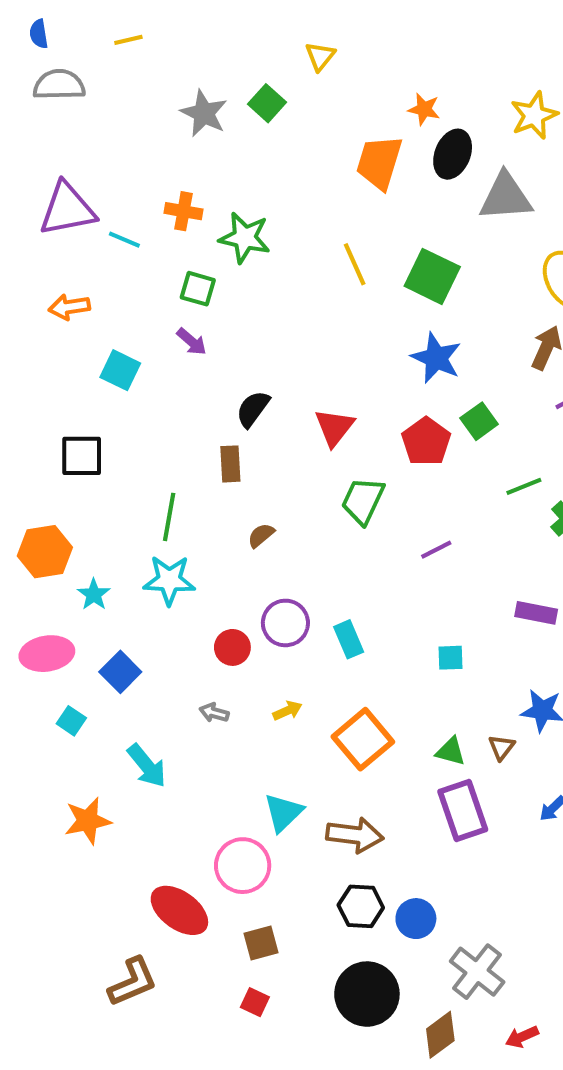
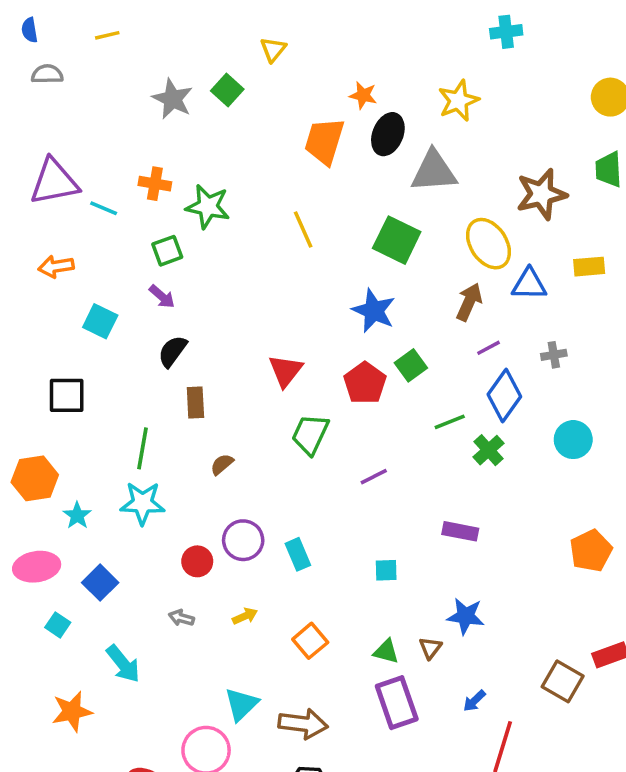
gray semicircle: (59, 85) -> (47, 74), size x0.7
green square: (432, 276) -> (397, 240), moved
green square: (198, 289) -> (167, 251), turned -36
black semicircle: (253, 409) -> (173, 351), moved
orange square: (363, 739) -> (310, 641), size x0.7

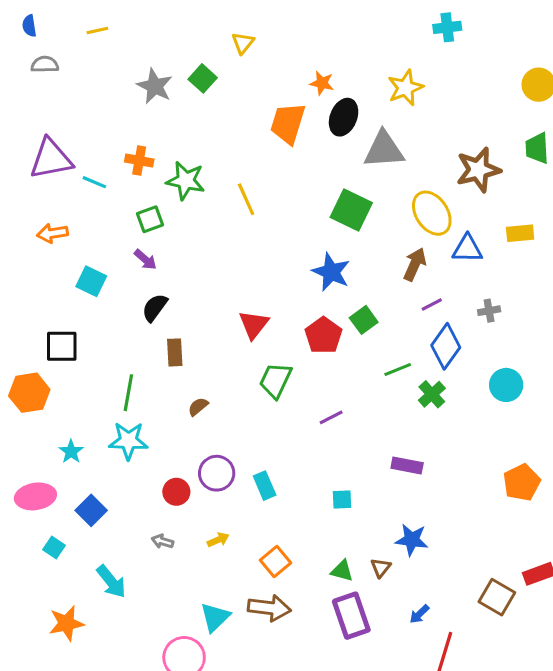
yellow line: (303, 229) -> (246, 199), moved
orange hexagon: (35, 478) -> (29, 393), moved
brown arrow: (303, 724) -> (269, 608), moved

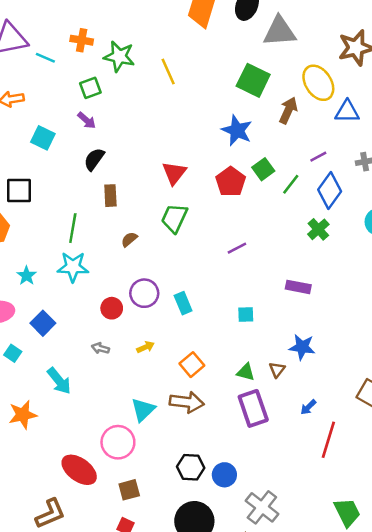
brown arrow: (415, 264) -> (288, 110), moved
green line: (398, 369) -> (291, 184), moved, turned -30
green trapezoid: (275, 380) -> (174, 218), moved

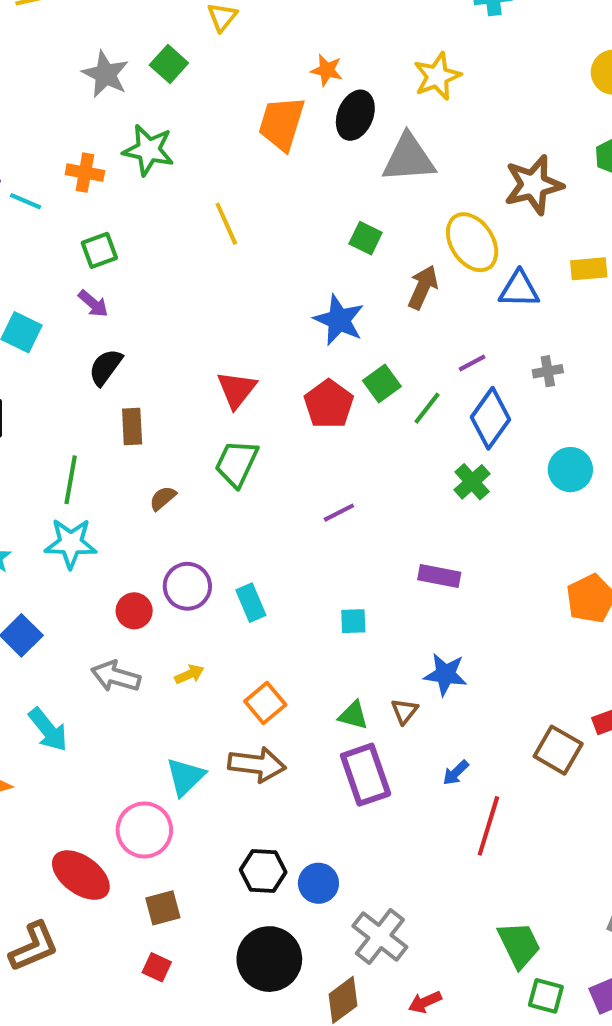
green star: (119, 56) -> (148, 150), moved
green square: (253, 80) -> (366, 238), size x0.6
gray arrow: (100, 348) -> (116, 676), size x1.6

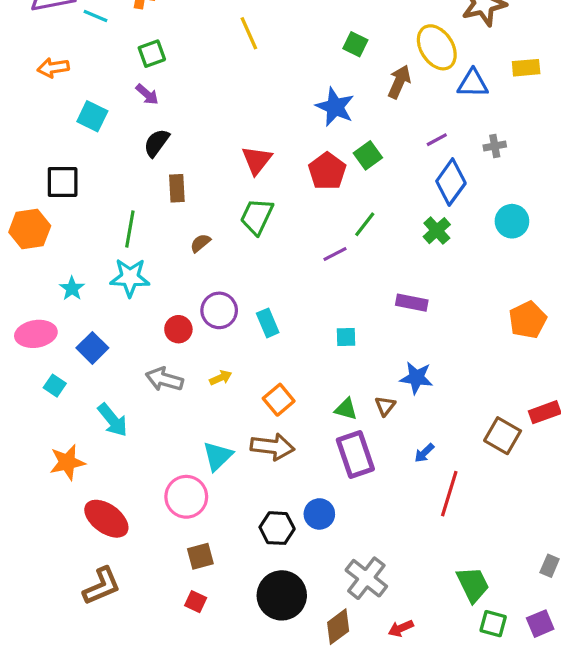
green line: (427, 408) -> (365, 224), moved
red ellipse: (81, 875) -> (106, 519), moved
blue circle: (318, 883) -> (319, 514), moved

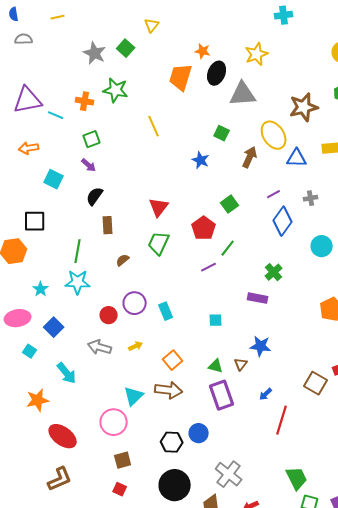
blue star: (335, 107) -> (201, 160), moved, size x0.7
red pentagon: (327, 171) -> (204, 228), moved
green cross: (437, 231) -> (274, 272), moved

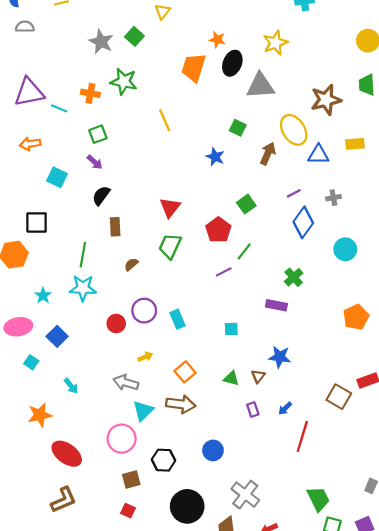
gray arrow: (100, 347) -> (126, 383), moved
cyan arrow: (67, 373) -> (71, 386), size x0.7
purple rectangle: (222, 395) -> (253, 410), moved, size x0.5
black hexagon: (172, 442) -> (164, 460), moved

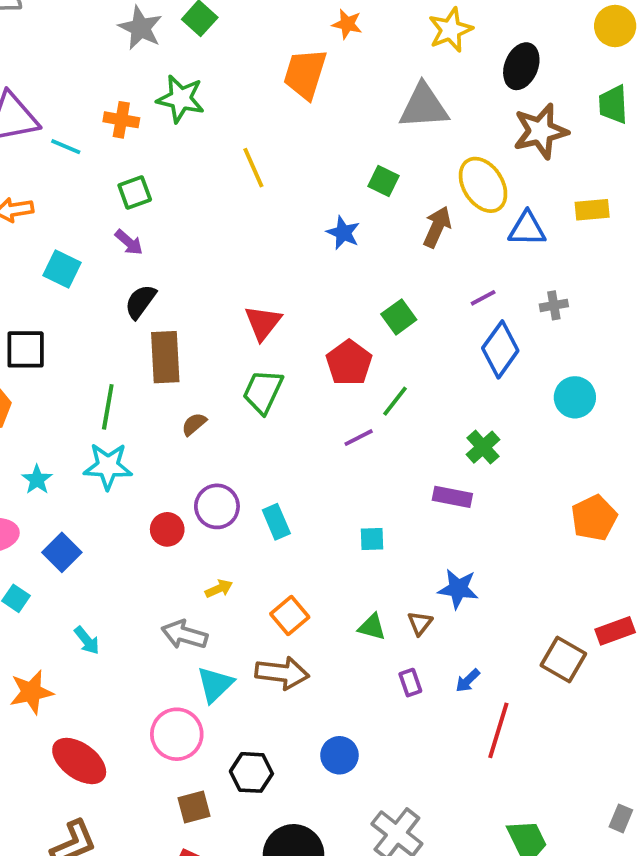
black ellipse: (232, 63) -> (521, 66), moved
brown rectangle: (115, 227) -> (165, 357), size x1.5

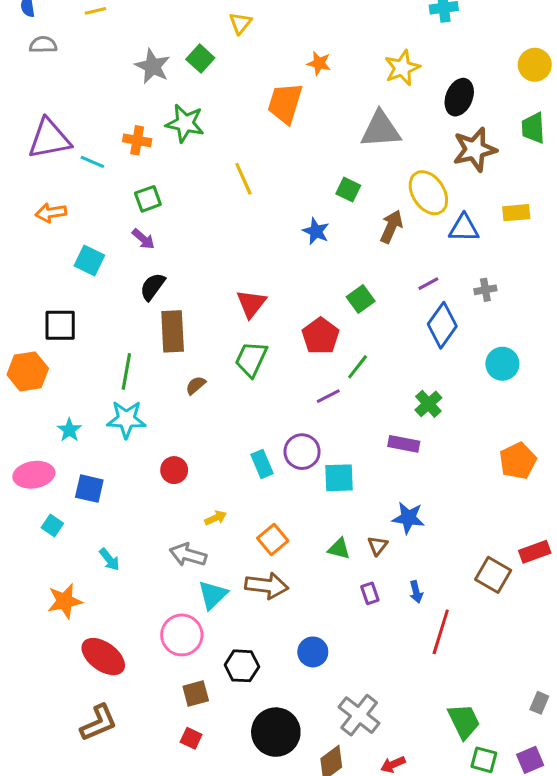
purple circle: (217, 506) -> (302, 452), moved
cyan square: (372, 539) -> (339, 478), size x1.5
blue square: (62, 552) -> (89, 489), turned -32
blue arrow: (468, 681) -> (416, 592), turned -60

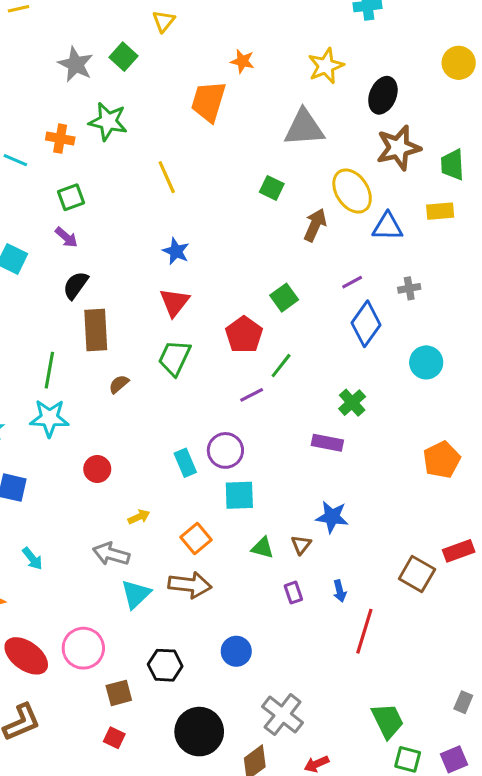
green trapezoid: (533, 128) -> (452, 165), moved
blue star: (316, 231) -> (176, 251), moved
cyan square: (339, 478) -> (239, 495), moved
pink circle: (182, 635) -> (83, 648), moved

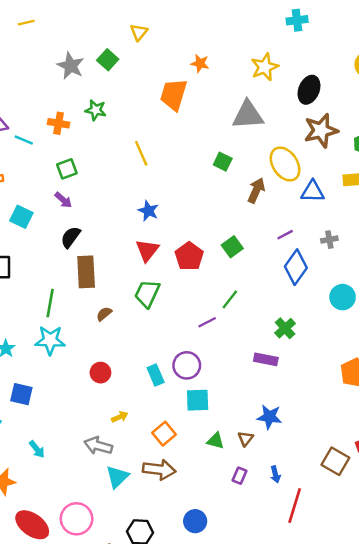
green star: (108, 122) -> (96, 110), size x0.7
red pentagon: (244, 335) -> (189, 256), moved
red circle: (97, 469) -> (100, 373), moved
purple rectangle: (293, 593) -> (239, 476), turned 42

